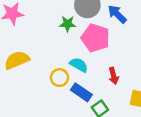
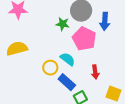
blue arrow: (117, 14) -> (105, 21), turned -138

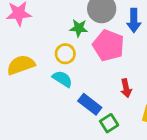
cyan semicircle: (68, 59) -> (62, 79), moved
yellow circle: (50, 68) -> (65, 54), moved

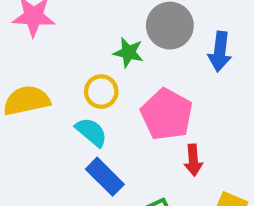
pink pentagon: (108, 45) -> (167, 114), moved
blue rectangle: (90, 104) -> (105, 177), moved

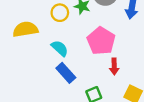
yellow circle: (101, 92) -> (60, 13), moved

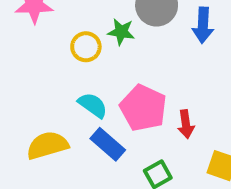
yellow semicircle: (25, 29) -> (47, 145), moved
pink pentagon: (101, 41) -> (143, 108), moved

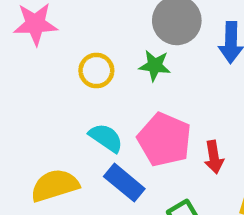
green star: (121, 32) -> (155, 66), moved

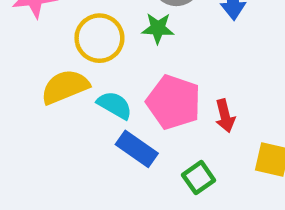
yellow circle: (96, 71) -> (99, 38), size x1.4
yellow semicircle: (55, 185) -> (65, 87), moved

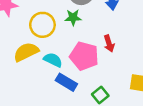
red arrow: (225, 116) -> (109, 44), moved

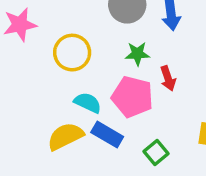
green star: (73, 17) -> (137, 54), moved
yellow semicircle: (26, 52) -> (65, 136), moved

